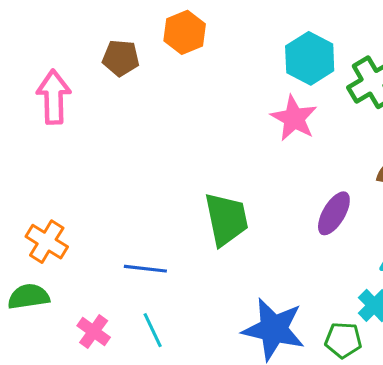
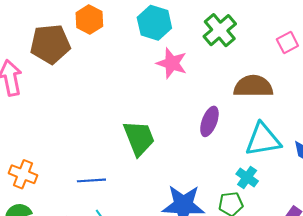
brown pentagon: (121, 58) -> (50, 44), size x1.6
cyan hexagon: (310, 58) -> (154, 23), moved

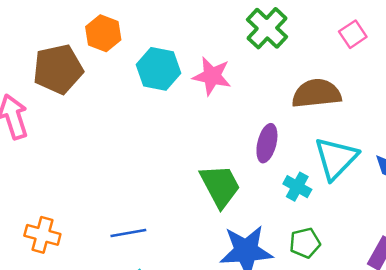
cyan hexagon: (154, 23) -> (159, 69), moved
green trapezoid: (139, 138) -> (220, 186), moved
cyan triangle: (263, 140) -> (336, 158), turned -30
cyan cross: (247, 177) -> (297, 187), moved

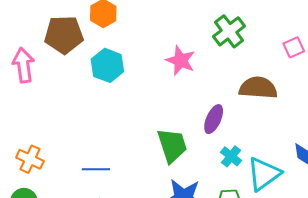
cyan hexagon: (159, 69) -> (107, 65), moved
cyan triangle: (336, 158) -> (264, 174), moved

